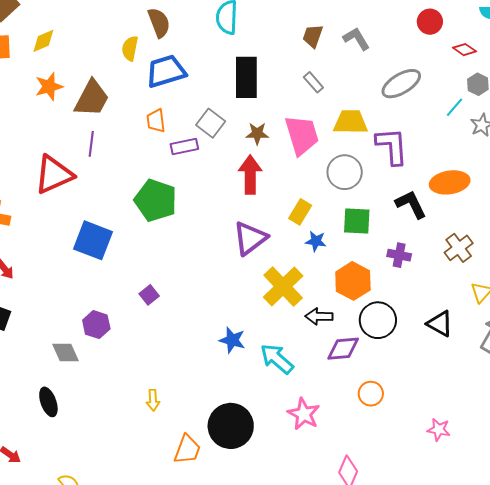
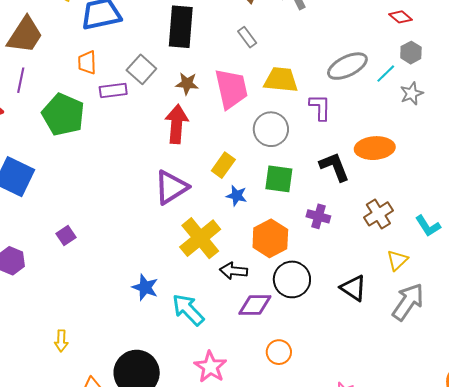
gray ellipse: (401, 84) -> (347, 66), moved
purple L-shape: (392, 146) -> (320, 107), size x0.7
green pentagon: (156, 200) -> (63, 115), moved

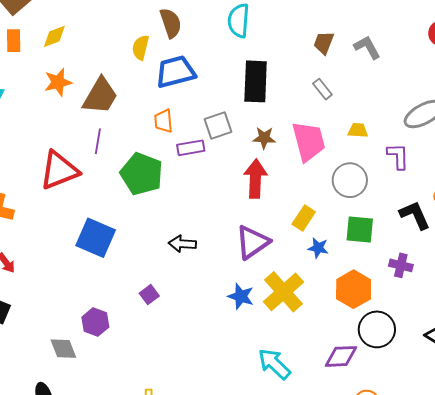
gray square: (141, 69) -> (218, 126), turned 32
yellow trapezoid: (281, 80) -> (358, 130), size x0.6
black arrow: (234, 271) -> (182, 244), moved
blue star: (145, 287) -> (241, 296), moved

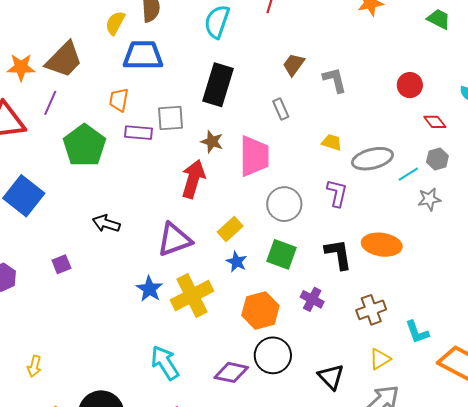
orange star: (58, 82) -> (21, 67), moved
yellow trapezoid: (358, 130) -> (332, 142), moved

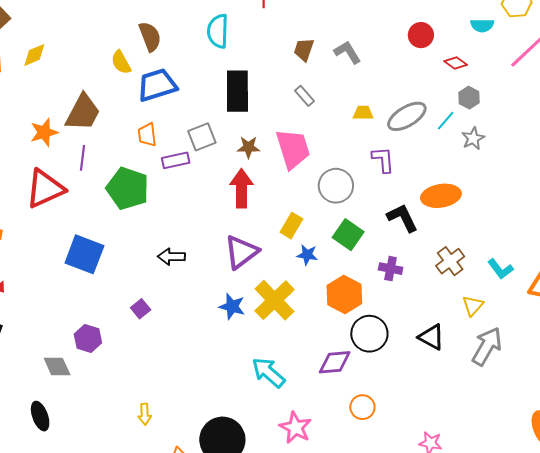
yellow semicircle: (115, 23) -> (121, 62), turned -40
green square: (282, 254) -> (348, 235), turned 32

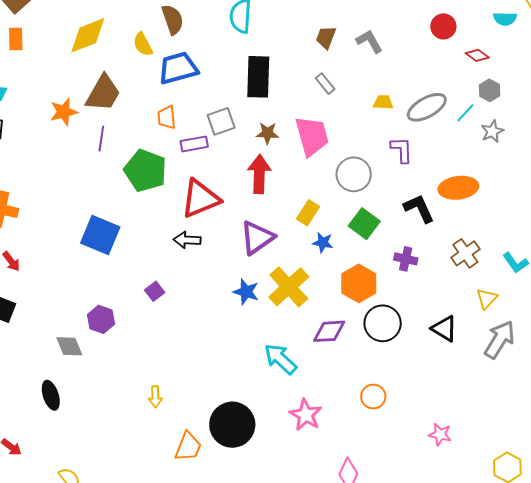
yellow diamond: (34, 55) -> (88, 35), moved, size x1.6
red triangle: (45, 189) -> (200, 199), moved
purple diamond: (335, 362) -> (329, 331), moved

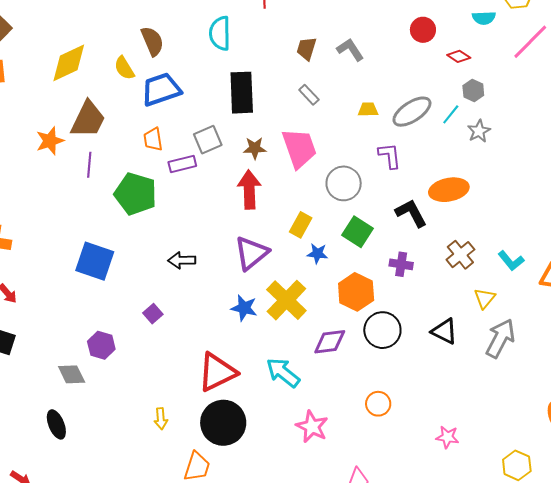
red triangle: (200, 199) -> (217, 372), moved
black circle: (232, 425) -> (223, 423), moved

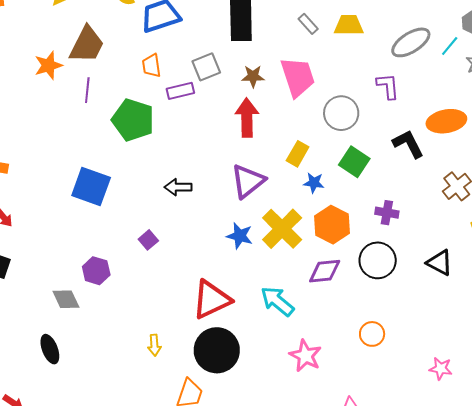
yellow trapezoid: (368, 110) -> (349, 25), moved, size x1.4
purple cross: (401, 264) -> (387, 213), moved
orange hexagon: (356, 292) -> (332, 225), moved

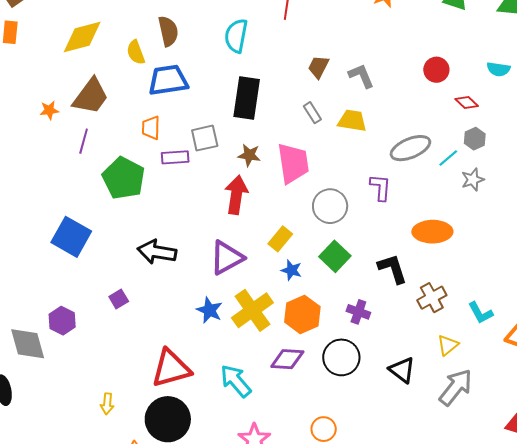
orange star: (48, 65) -> (49, 110), size x0.7
black L-shape: (408, 144) -> (393, 269), moved
black arrow: (178, 187) -> (157, 252), size x1.4
gray diamond: (66, 299) -> (28, 344), size x1.4

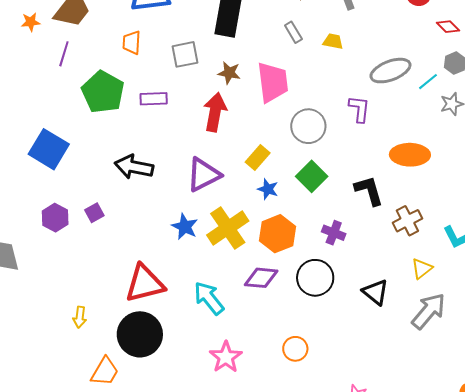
yellow trapezoid: (352, 121) -> (333, 41), size x0.7
purple rectangle: (175, 157) -> (154, 99), moved
purple hexagon: (62, 321) -> (55, 218), moved

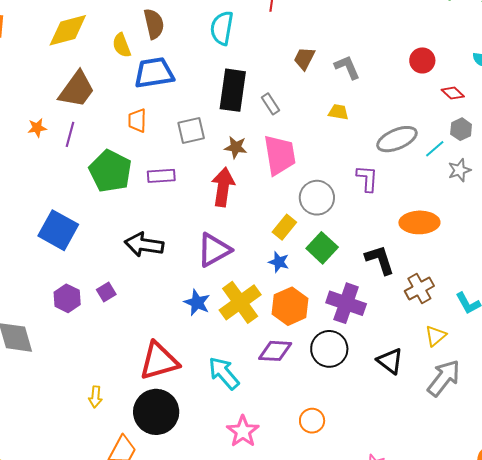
orange star: (31, 22) -> (37, 128), moved
gray rectangle: (293, 32) -> (271, 104), moved
yellow rectangle: (258, 157) -> (284, 227), moved
purple cross: (334, 233) -> (346, 303), size x1.6

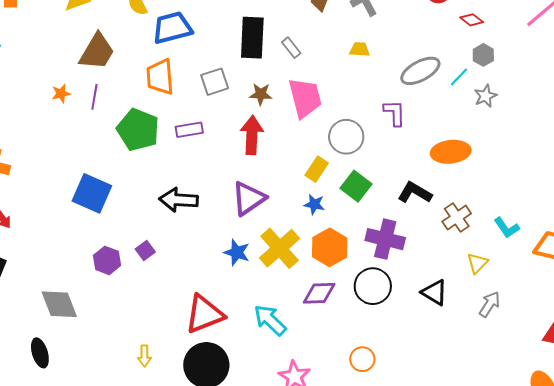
orange trapezoid: (137, 121) -> (160, 77), size x1.5
black L-shape: (380, 260) -> (415, 193), turned -36
gray arrow: (444, 378) -> (489, 304), size x0.7

